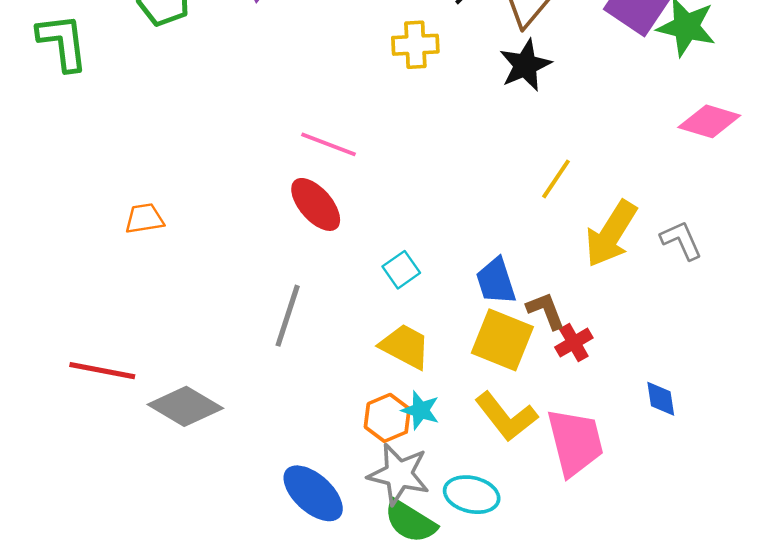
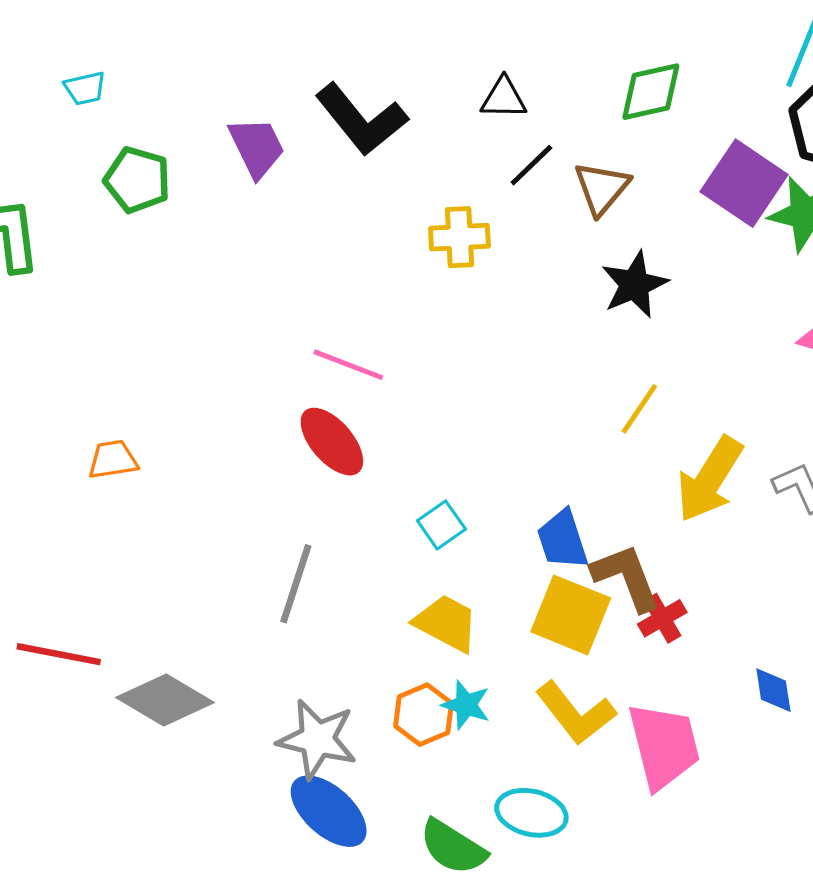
black star: (525, 65) -> (634, 285), moved
brown L-shape: (546, 311) -> (626, 577), size x1.4
gray star: (399, 474) -> (317, 739), moved

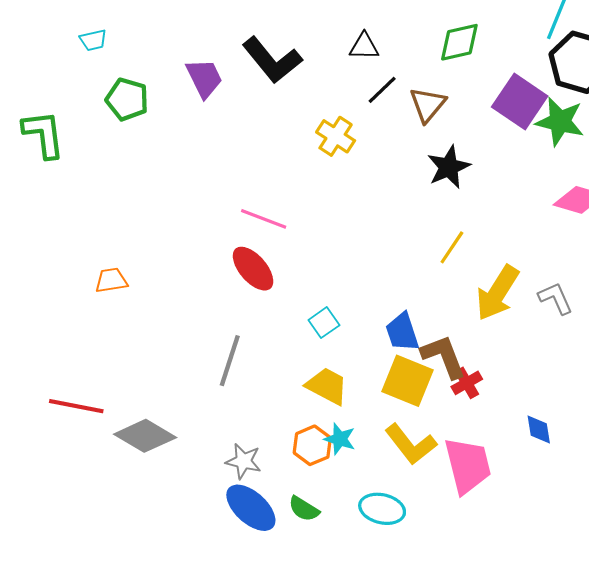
yellow cross: (459, 237) -> (336, 136), turned 36
gray star: (317, 739) -> (243, 461), size x0.7
green semicircle: (453, 847) -> (304, 509), moved, size x0.7

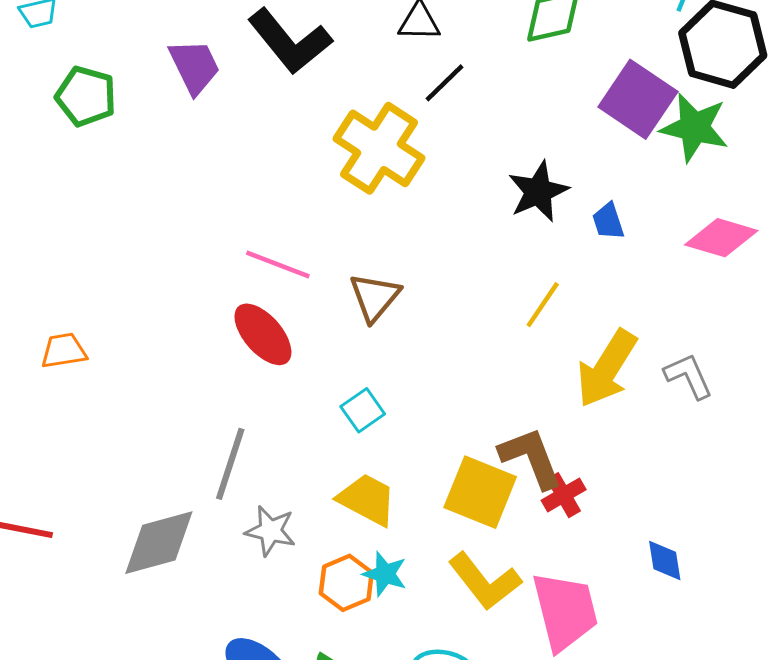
brown triangle: (428, 105) -> (375, 297), moved
yellow cross: (336, 136) -> (379, 148), size x1.6
blue trapezoid: (402, 332) -> (608, 221), moved, size x0.7
gray diamond: (145, 436) -> (159, 543), moved, turned -46
gray star: (243, 461) -> (270, 531), moved

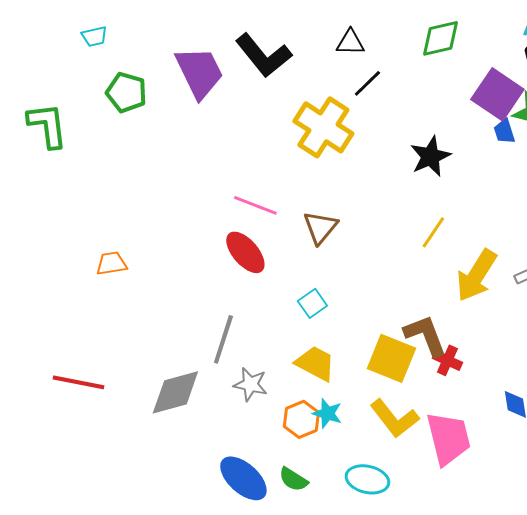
purple trapezoid: (195, 67) -> (199, 72), size x1.4
blue trapezoid: (608, 221) -> (504, 131), moved
red cross: (564, 495) -> (447, 360), turned -36

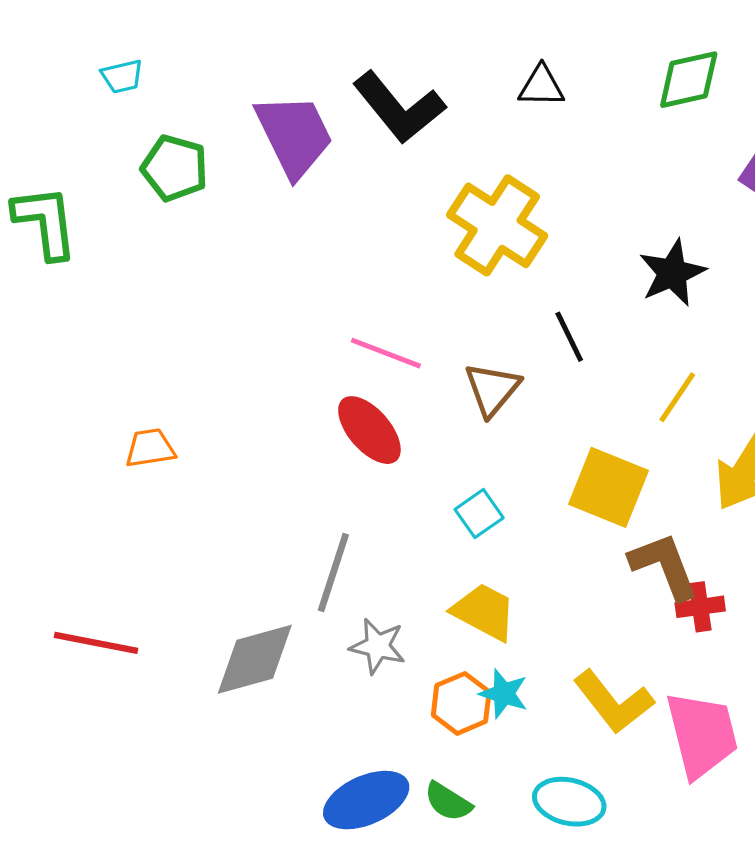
black line: (367, 83) -> (569, 337), moved, turned -72
yellow square: (391, 358) -> (608, 487), moved
red cross: (447, 360) -> (700, 607), turned -32
blue ellipse: (243, 478) -> (366, 800), turned -66

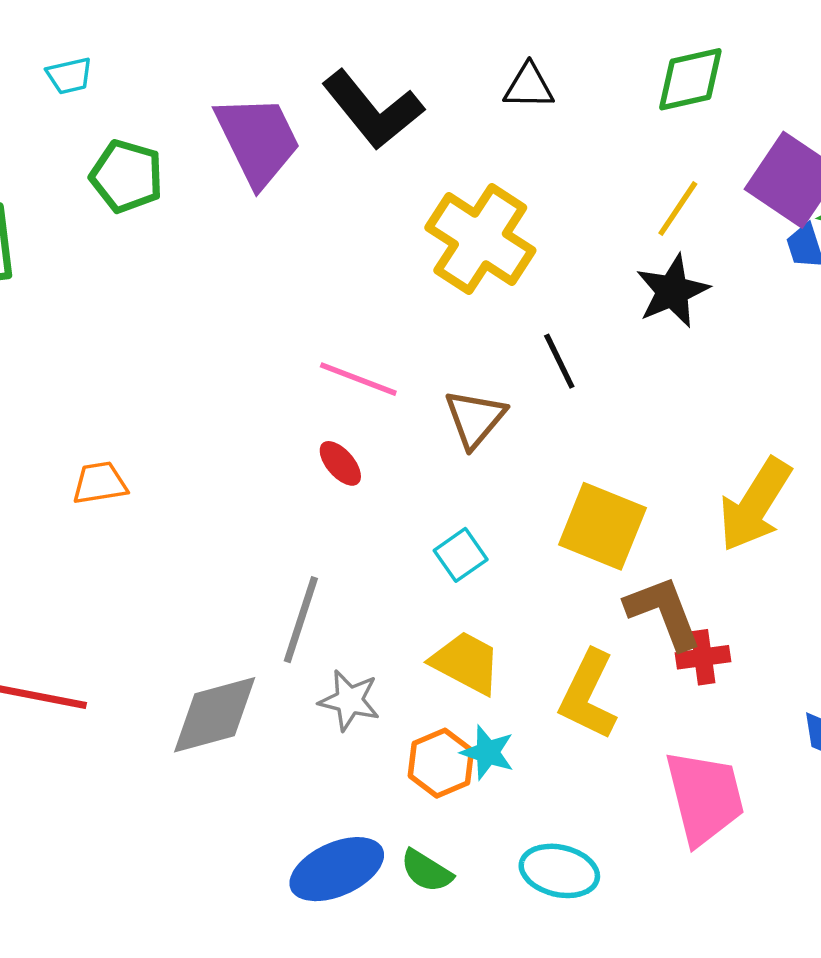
yellow line: (677, 397) -> (678, 208), moved
red ellipse: (369, 430) -> (340, 463), size x0.6
yellow L-shape: (613, 702) -> (588, 695), moved, turned 64

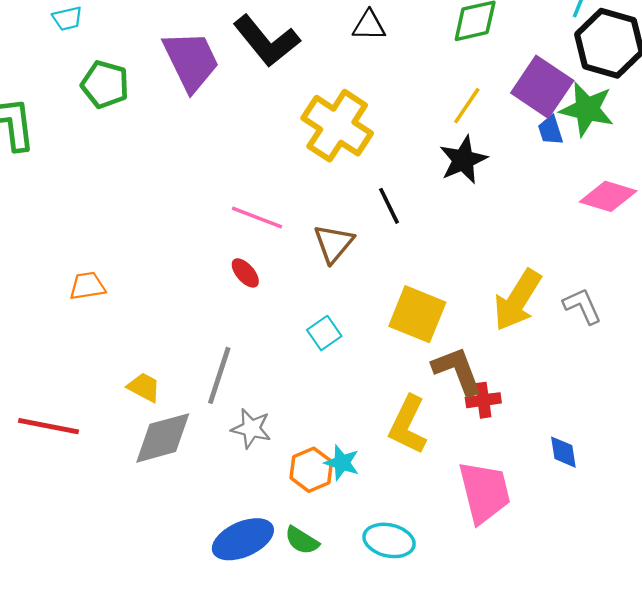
yellow trapezoid: (466, 663) -> (144, 387), moved, size x0.7

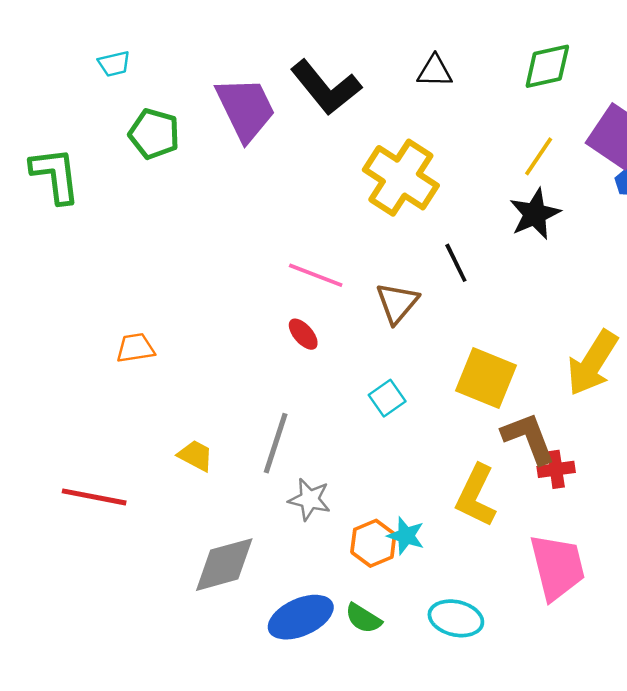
gray diamond: (163, 438) -> (224, 565), moved

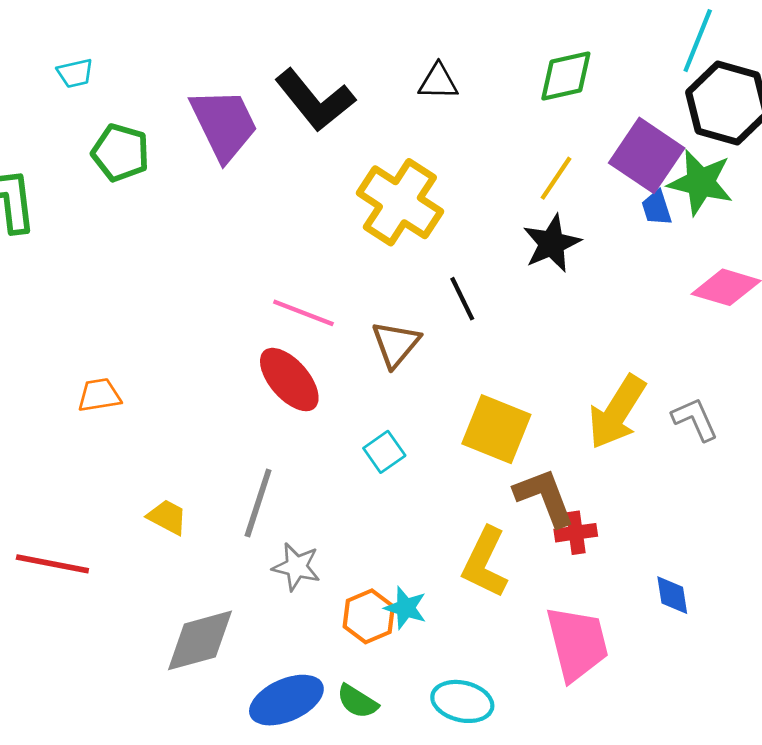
red ellipse: (303, 334) -> (289, 380), size x1.8

